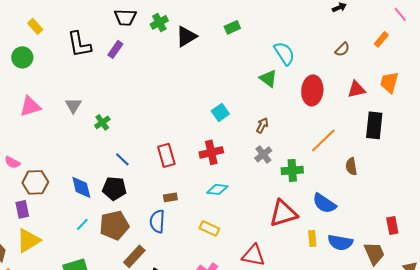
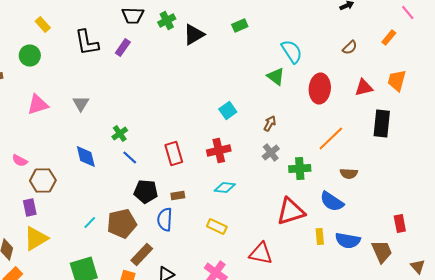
green cross: (102, 122) -> (120, 134), moved
brown semicircle: (351, 166) -> (349, 174), moved, turned -78
blue diamond: (81, 187) -> (86, 156), moved
black pentagon: (114, 188) -> (146, 192), moved

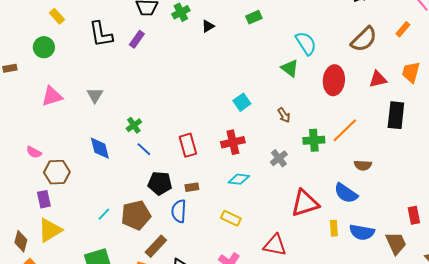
black triangle: (194, 34) -> (208, 26), size x0.6
brown semicircle: (350, 48) -> (364, 39), size x1.8
brown arrow: (270, 124) -> (284, 115), turned 119
gray cross: (271, 152) -> (279, 158), moved
green cross: (300, 168) -> (314, 140), moved

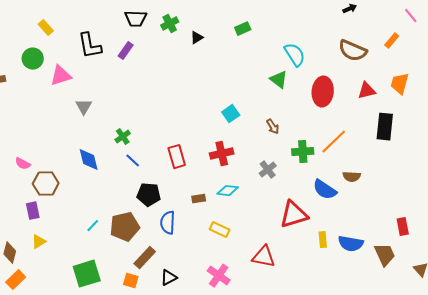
brown semicircle: (364, 39) -> (353, 51), turned 68
pink triangle: (52, 96) -> (61, 76), moved
brown rectangle: (192, 187) -> (199, 199), moved
blue semicircle: (346, 193) -> (325, 190), moved
yellow triangle: (50, 230) -> (39, 242), size x0.6

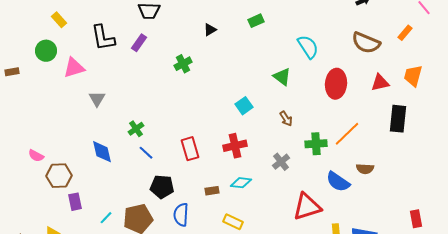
green cross: (170, 24) -> (183, 64), moved
green triangle: (279, 80) -> (282, 77), moved
purple rectangle: (33, 211) -> (75, 202), moved

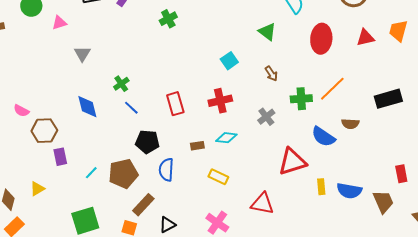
pink triangle: (74, 68) -> (59, 23), size x0.7
black rectangle: (398, 119) -> (388, 99), moved, turned 68

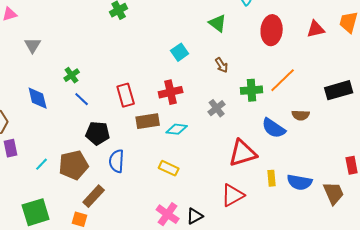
brown rectangle: (197, 146) -> (148, 121), moved, size x1.6
red triangle: (262, 204) -> (233, 195), moved, turned -40
black triangle: (167, 225) -> (195, 216), moved

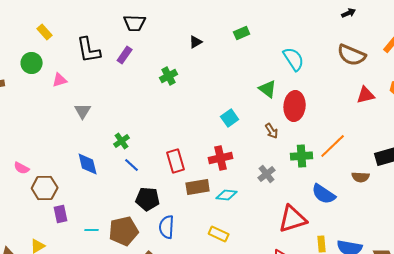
red ellipse: (272, 30) -> (295, 106), moved
brown semicircle: (301, 115) -> (361, 177), moved
cyan line: (42, 164) -> (92, 230), turned 48

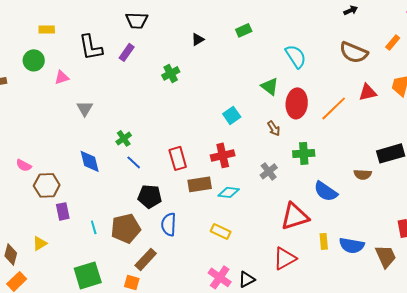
yellow rectangle: (45, 32) -> (47, 29), turned -49
orange line: (333, 146) -> (334, 108), moved
cyan line: (92, 230) -> (94, 227), turned 72

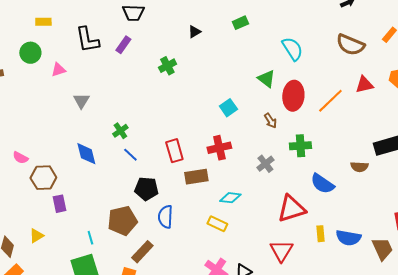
cyan diamond: (229, 192) -> (230, 198), moved
cyan line: (94, 227) -> (90, 238), moved
red triangle: (285, 258) -> (281, 251), turned -30

